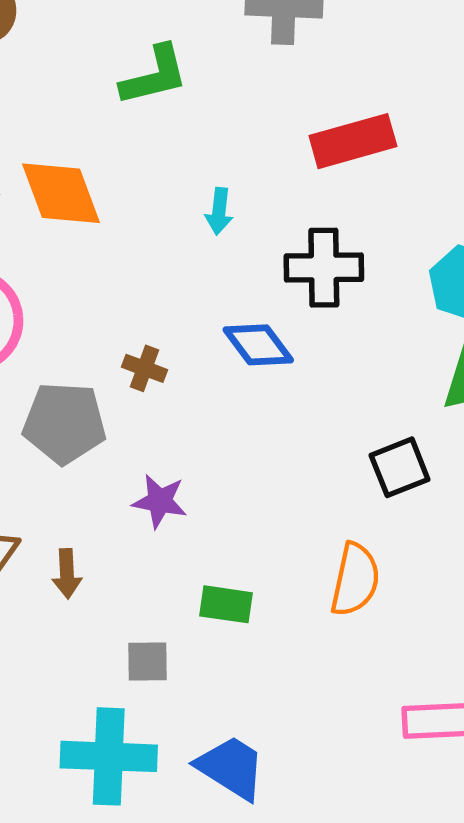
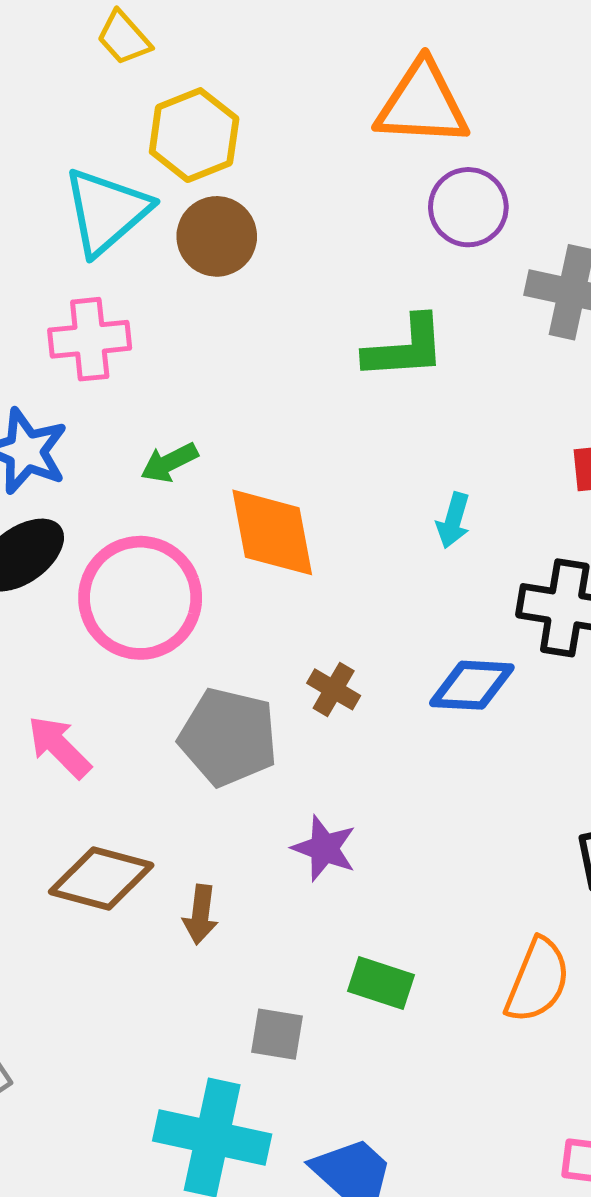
orange diamond: (61, 193) -> (272, 532), moved
blue diamond: (258, 345) -> (472, 685), turned -60

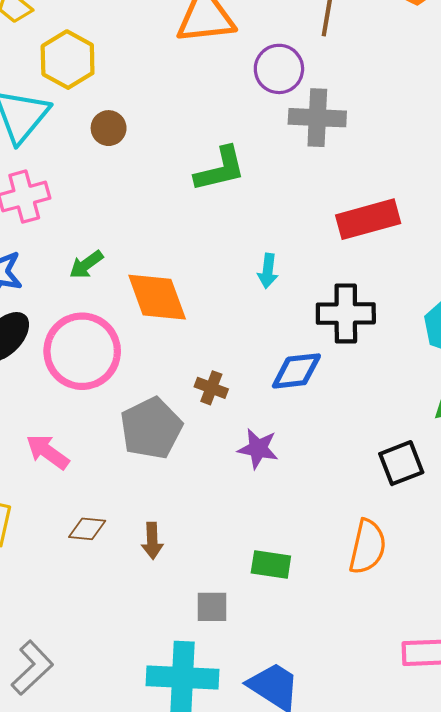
purple circle: (468, 207) -> (279, 69), moved
brown circle: (217, 236) -> (109, 128), moved, size x0.7
gray pentagon: (228, 737) -> (151, 428), turned -30
purple star: (324, 848) -> (258, 449), moved
brown diamond: (101, 879) -> (87, 529), size x0.6

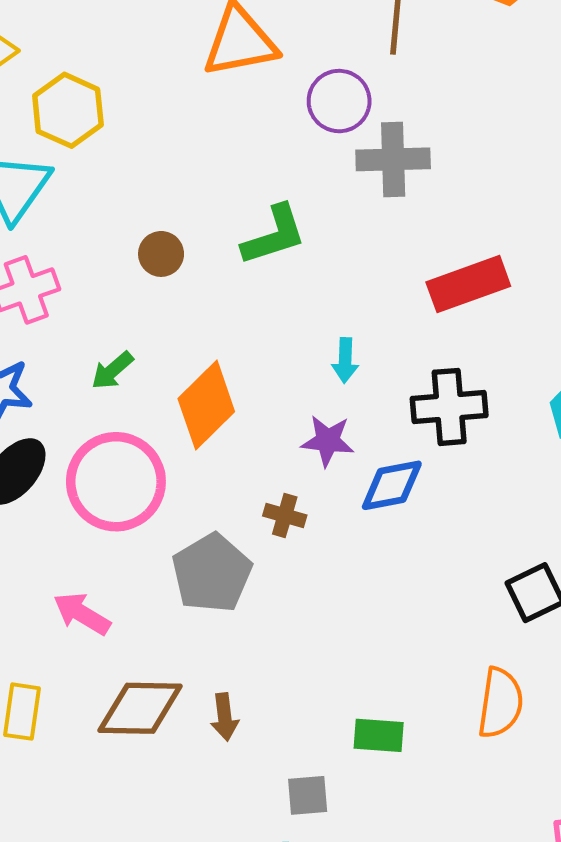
brown circle: (109, 128) -> (161, 254), moved
orange diamond: (157, 297) -> (206, 405), turned 70
purple star: (258, 449) -> (328, 441), moved
brown diamond: (87, 529) -> (140, 708), size x1.8

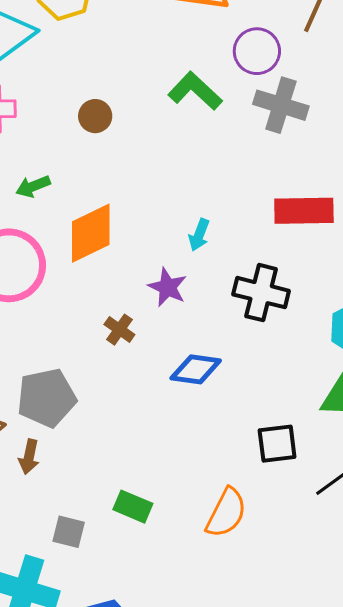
green L-shape: (274, 235) -> (195, 91), moved, turned -138
blue diamond: (392, 485) -> (196, 369), moved
gray pentagon: (212, 573) -> (46, 398), moved

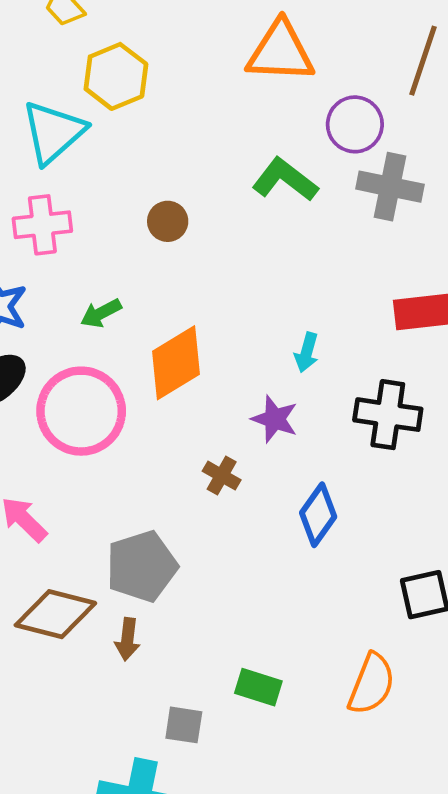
blue diamond: (196, 369) -> (318, 515), turned -57

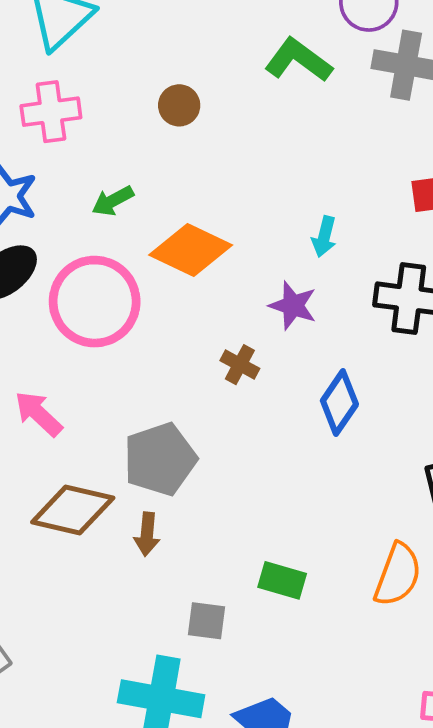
orange diamond: (176, 363) -> (191, 250), turned 58

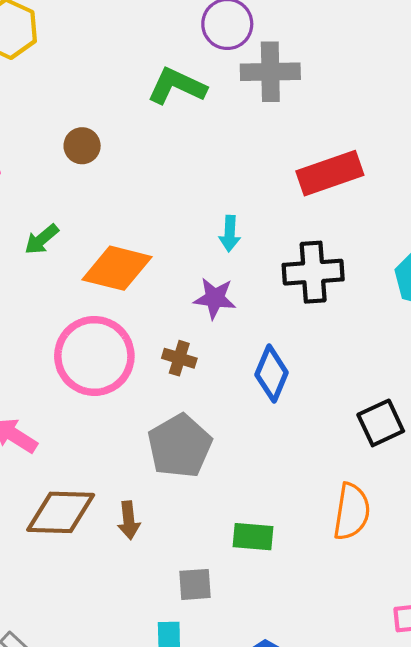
pink circle: (95, 302) -> (94, 356), moved
gray pentagon: (160, 459) -> (180, 446), moved

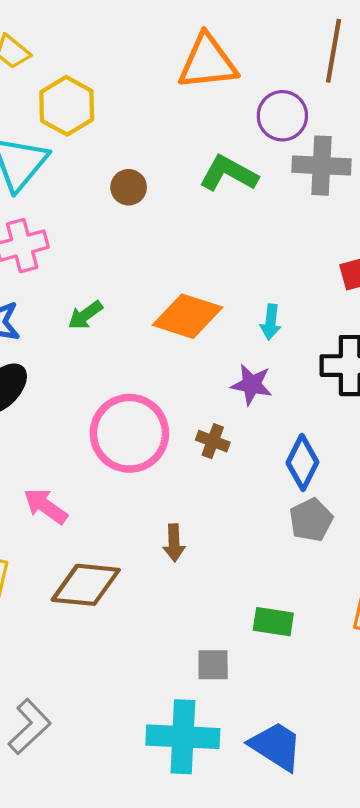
brown circle: (82, 146) -> (129, 187), moved
orange diamond: (117, 268) -> (187, 316), moved
gray pentagon: (180, 446) -> (311, 520), moved, size x0.7
brown arrow: (129, 520) -> (174, 543), moved

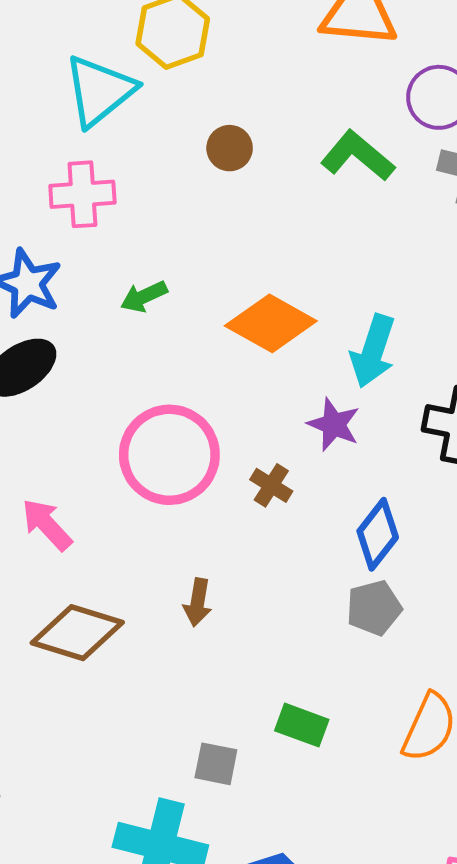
cyan arrow: (271, 322) -> (373, 351), size x1.6

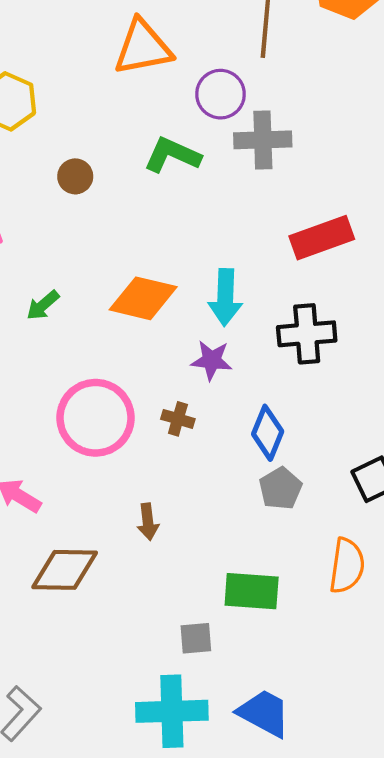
green rectangle: (302, 725) -> (252, 591), size x1.4

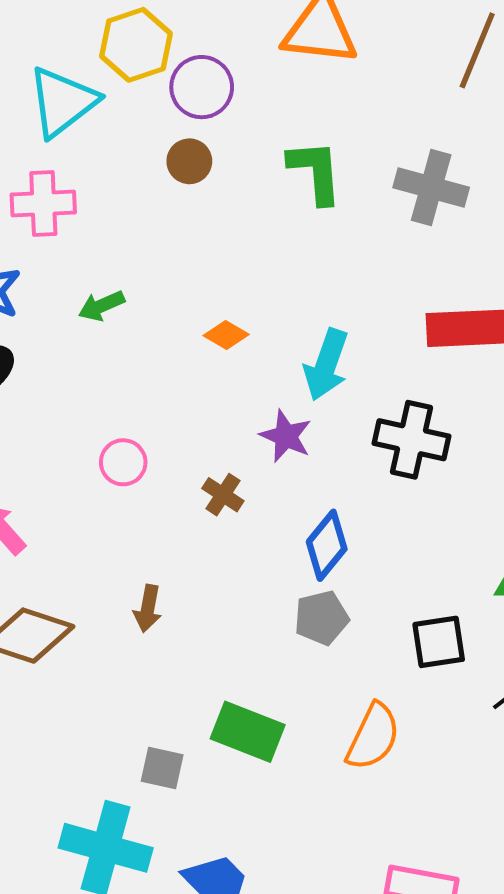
purple circle: (221, 94) -> (202, 87), moved
green L-shape: (172, 155) -> (315, 172), turned 44
orange diamond: (143, 298) -> (226, 335), size x0.5
pink circle: (96, 418) -> (123, 462), size x0.5

